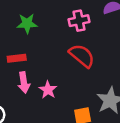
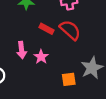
red rectangle: (17, 58) -> (46, 29), moved, turned 32

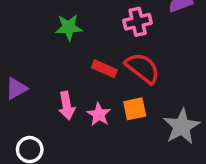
orange square: (69, 79) -> (135, 109), moved

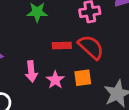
red rectangle: (104, 69) -> (62, 46), turned -30

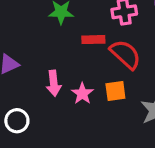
red rectangle: (62, 46) -> (93, 40), moved

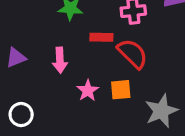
pink arrow: (54, 83) -> (60, 60), moved

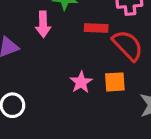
pink arrow: (60, 60) -> (43, 24), moved

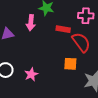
pink star: (81, 82) -> (31, 74), moved

